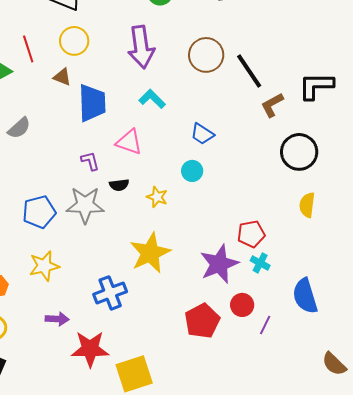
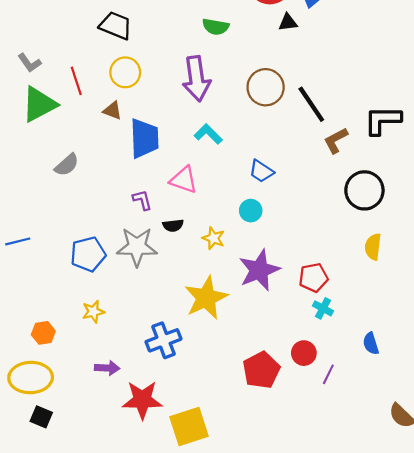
purple star: (219, 264) -> (259, 270), moved
yellow star: (44, 266) -> (93, 312), size x0.7
blue semicircle: (305, 296) -> (371, 343), size x0.6

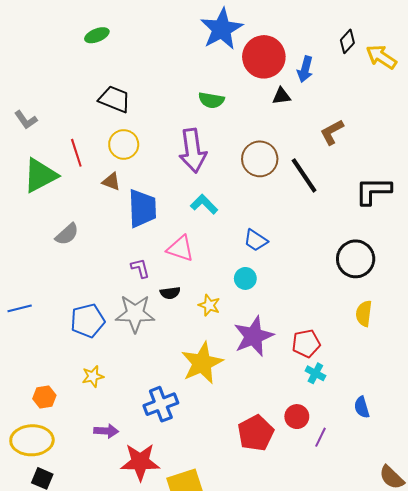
gray L-shape: (30, 63) -> (26, 120), moved
brown L-shape: (336, 140) -> (332, 132), moved

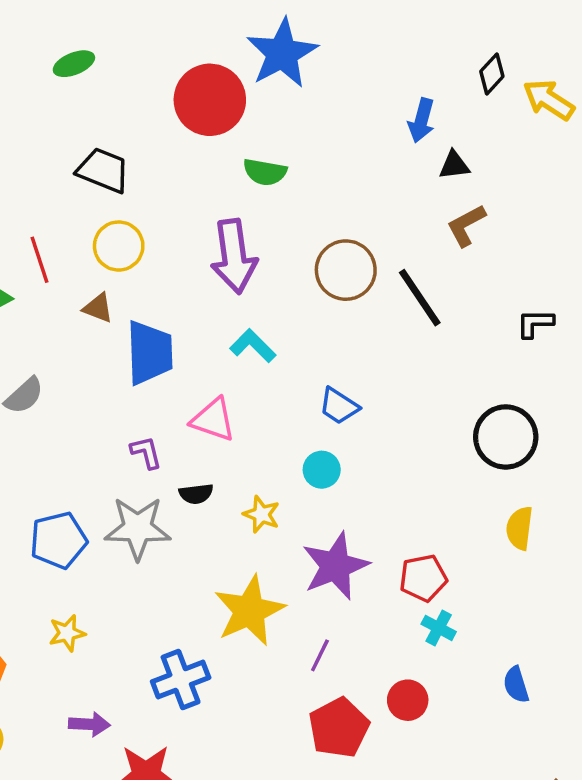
red circle: (264, 57) -> (210, 100), moved
black triangle: (281, 96) -> (454, 165), moved
black L-shape: (373, 191) -> (535, 323), size x0.6
purple line: (321, 437) -> (320, 655), moved

